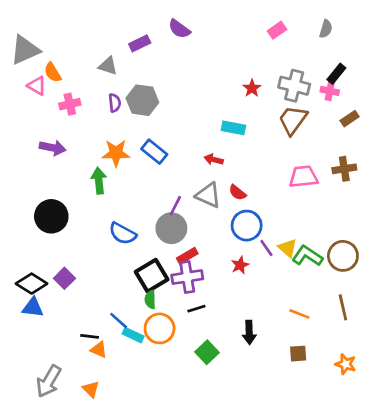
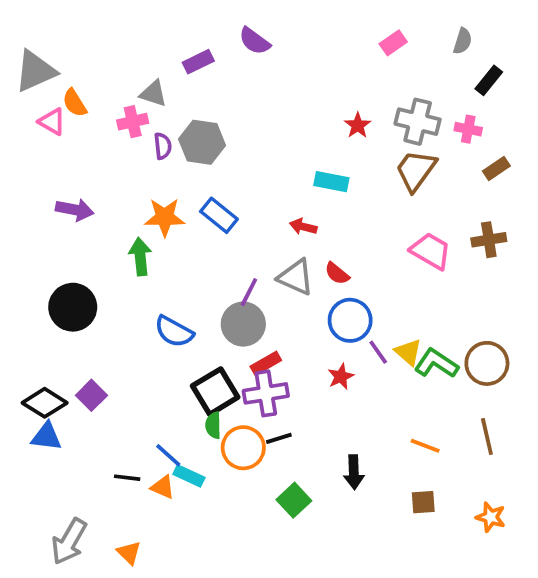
black rectangle: (336, 74) -> (489, 80), moved
pink cross: (70, 104) -> (133, 122), moved
pink trapezoid: (303, 177) -> (431, 251), turned 36
orange circle: (160, 328) -> (243, 448), moved
orange triangle: (99, 350) -> (163, 487), moved

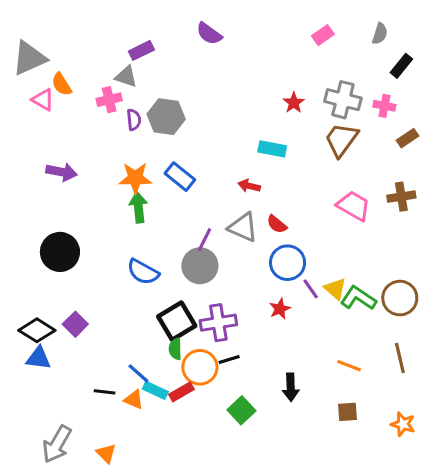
purple rectangle: (198, 62) -> (141, 50), moved
green arrow: (140, 257) -> (138, 207), moved
red rectangle: (266, 363) -> (181, 392), moved

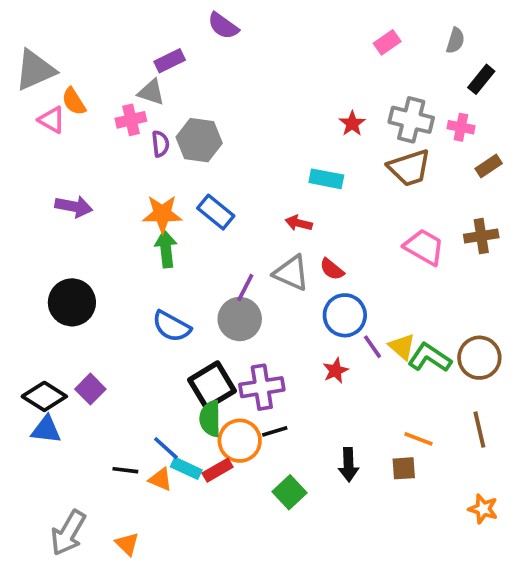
purple semicircle: (209, 34) -> (223, 26), moved
brown trapezoid: (341, 140) -> (409, 168), turned -144
green semicircle: (175, 349) -> (210, 419), size x1.4
brown square: (348, 412) -> (404, 468), moved

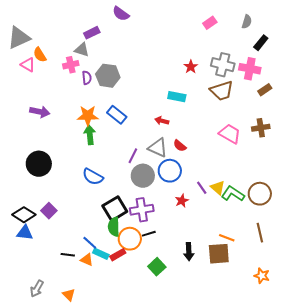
pink cross: (461, 127) -> (250, 69), size x1.5
blue circle: (345, 315) -> (170, 171), moved
gray circle: (240, 319) -> (143, 176), moved
brown square: (404, 468) -> (219, 254), size x1.6
gray arrow: (68, 533) -> (37, 289), size x0.7

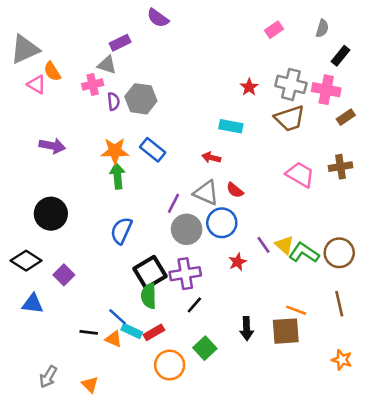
blue semicircle: (93, 177) -> (121, 231), turned 85
black diamond: (24, 215) -> (26, 261), moved
black line: (149, 234) -> (194, 305), turned -32
orange circle: (130, 239) -> (170, 365), moved

